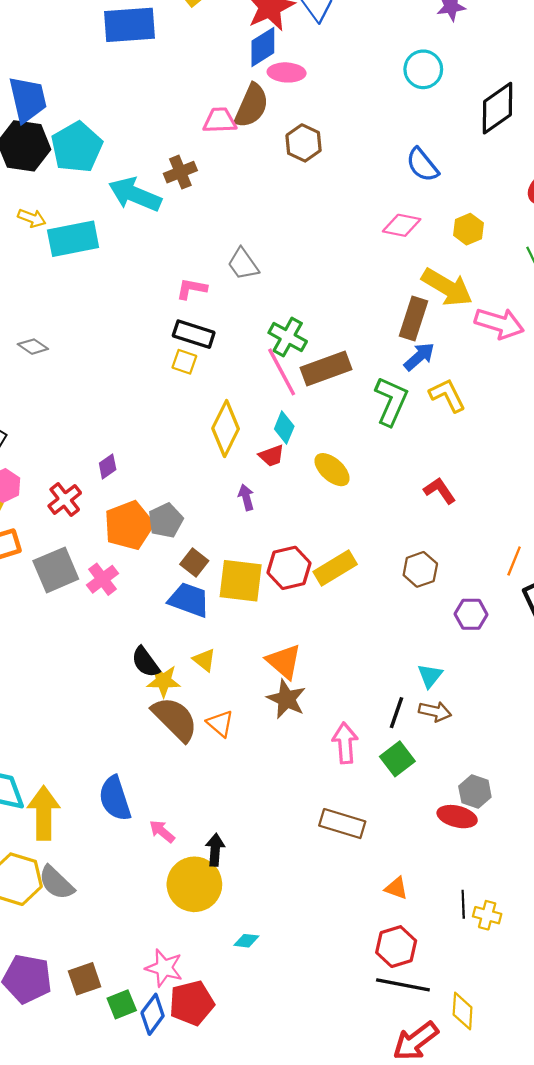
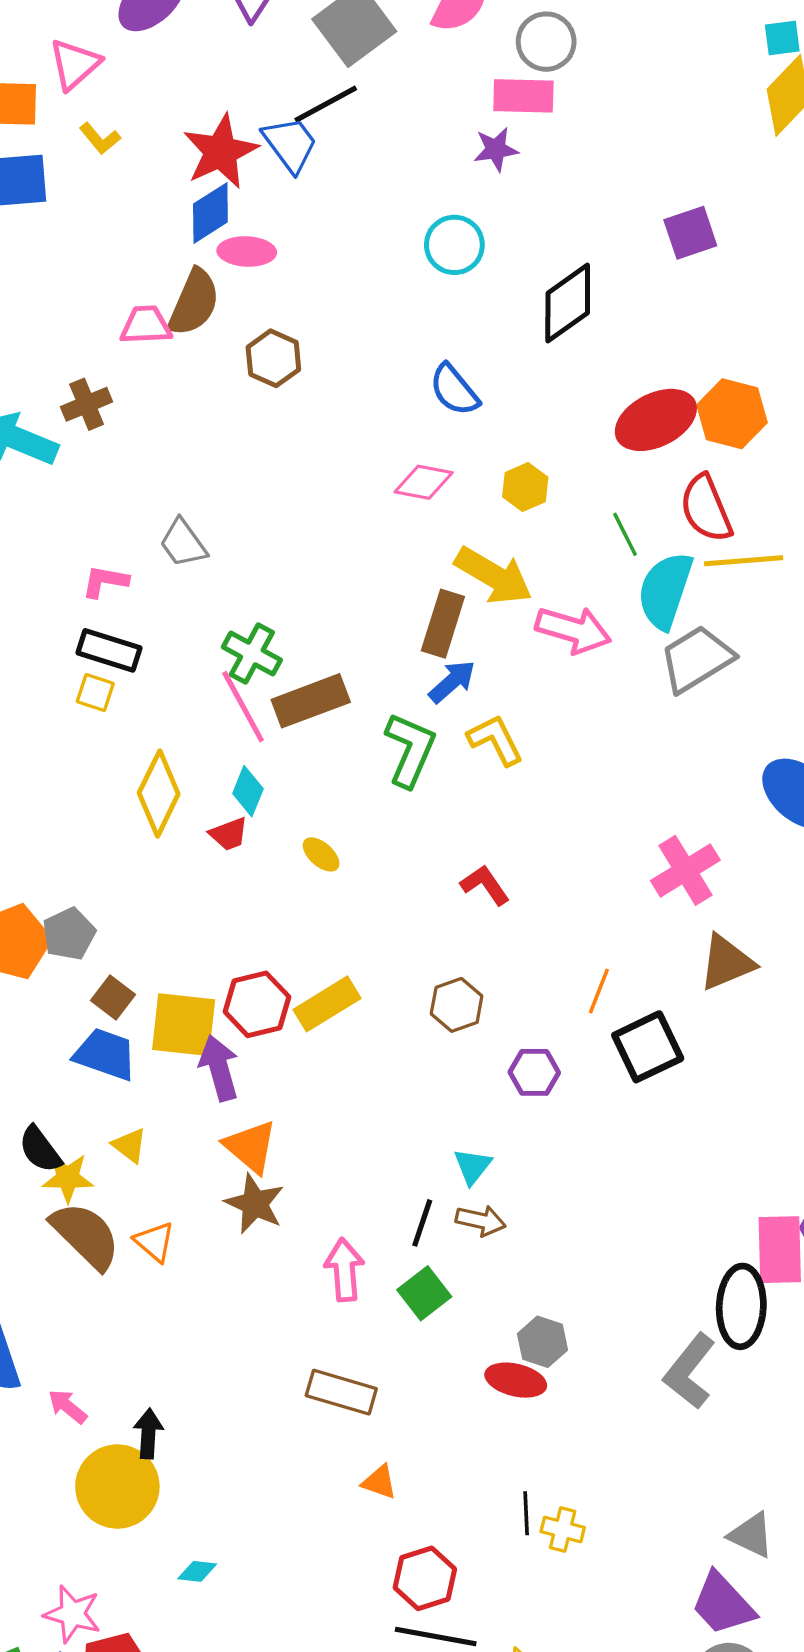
yellow ellipse: (332, 470) -> (321, 854), size x0.7
purple arrow: (246, 497) -> (219, 1068), moved, size x1.6
orange triangle: (396, 888) -> (379, 1482), moved

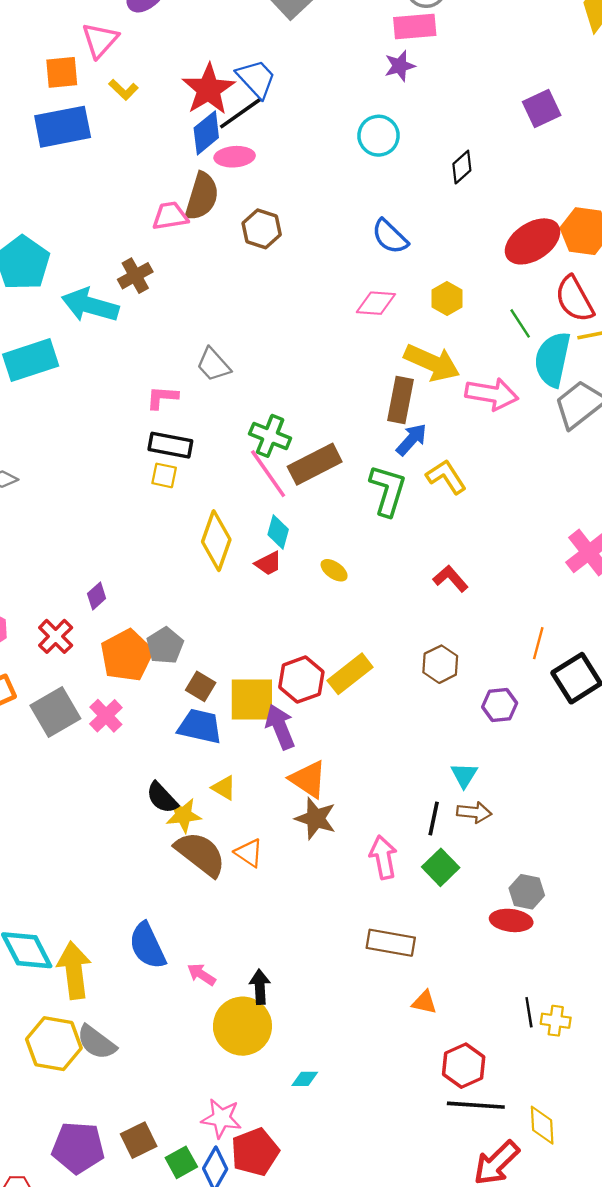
black line: (326, 104) -> (240, 113), moved
black diamond: (568, 303) -> (462, 167), size x0.6

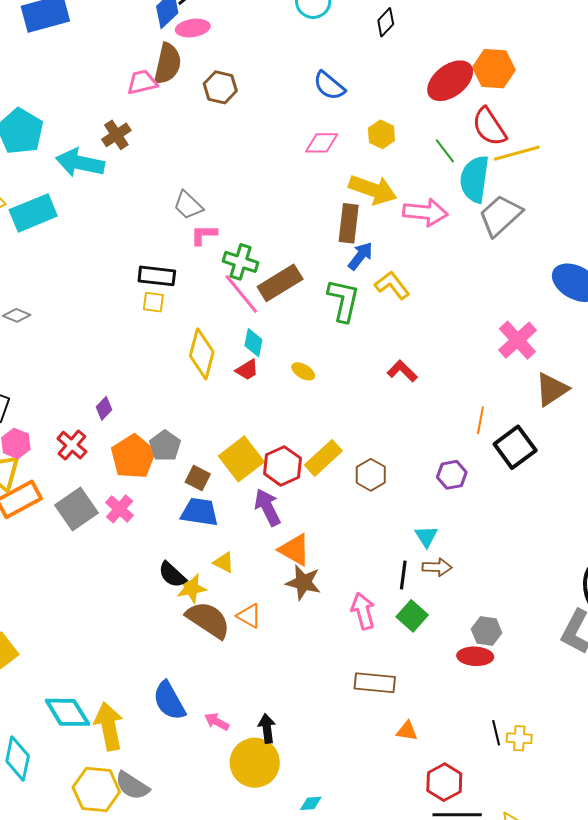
pink L-shape: (162, 397) -> (204, 235), moved
brown hexagon: (440, 664) -> (371, 475), moved
yellow square: (252, 700) -> (241, 459), moved, turned -33

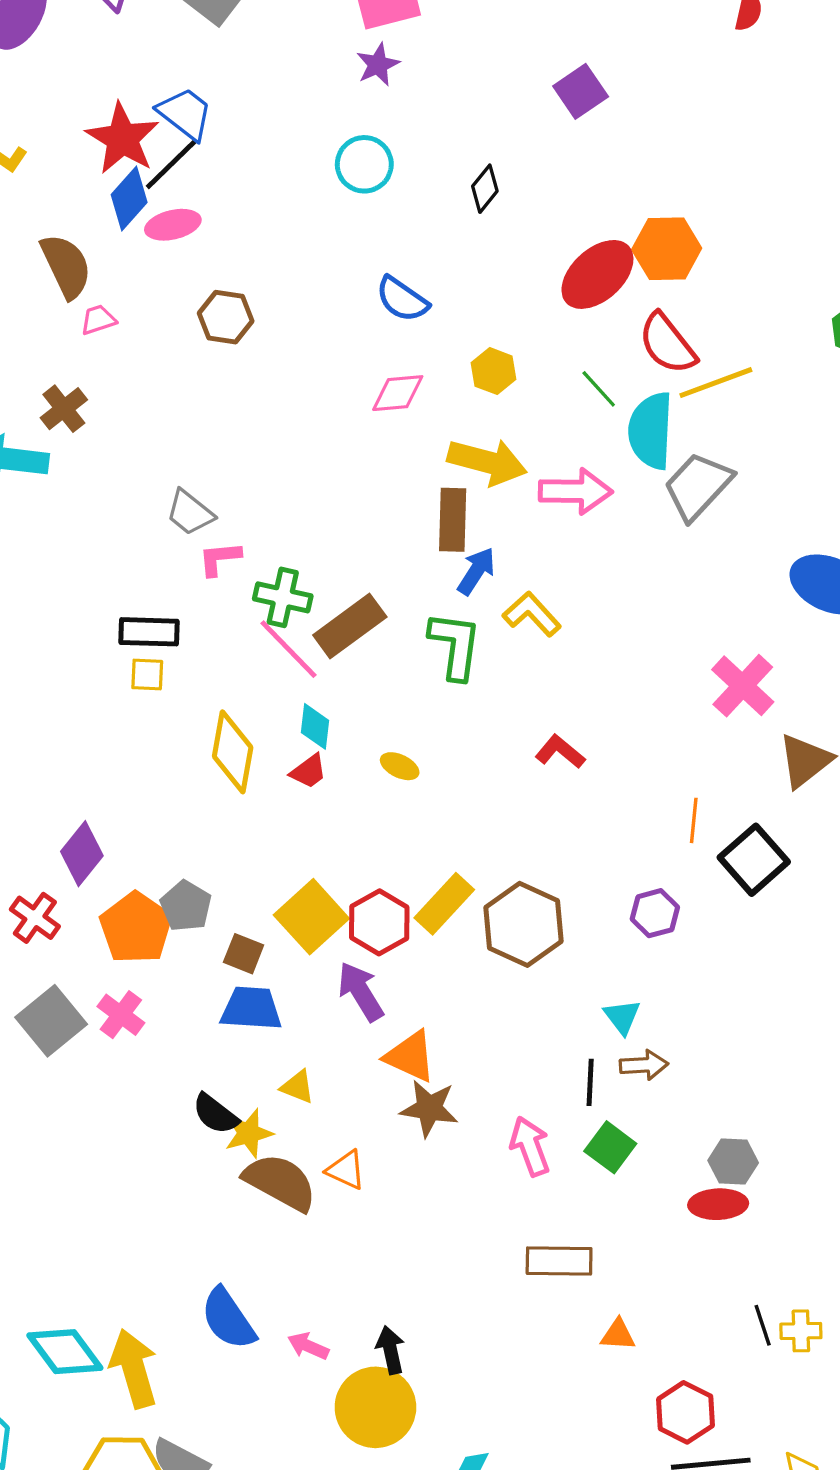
brown semicircle: (168, 64) -> (66, 266), moved, turned -33
pink trapezoid: (142, 82) -> (98, 320), size x0.7
purple diamond: (104, 408) -> (82, 854), size x1.6
brown hexagon: (371, 475) -> (524, 924), size x1.6

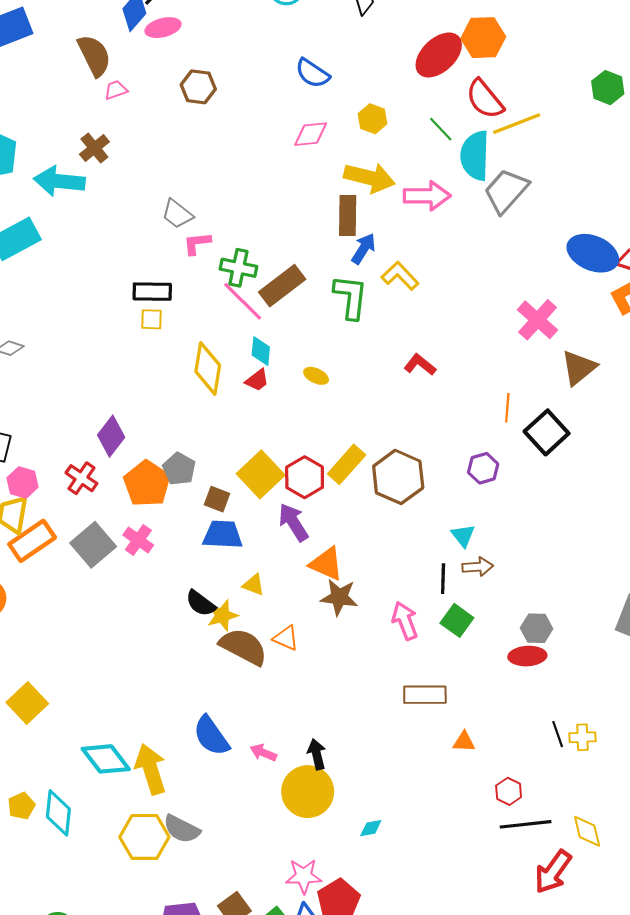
red hexagon: (685, 1412) -> (509, 791), size x0.7

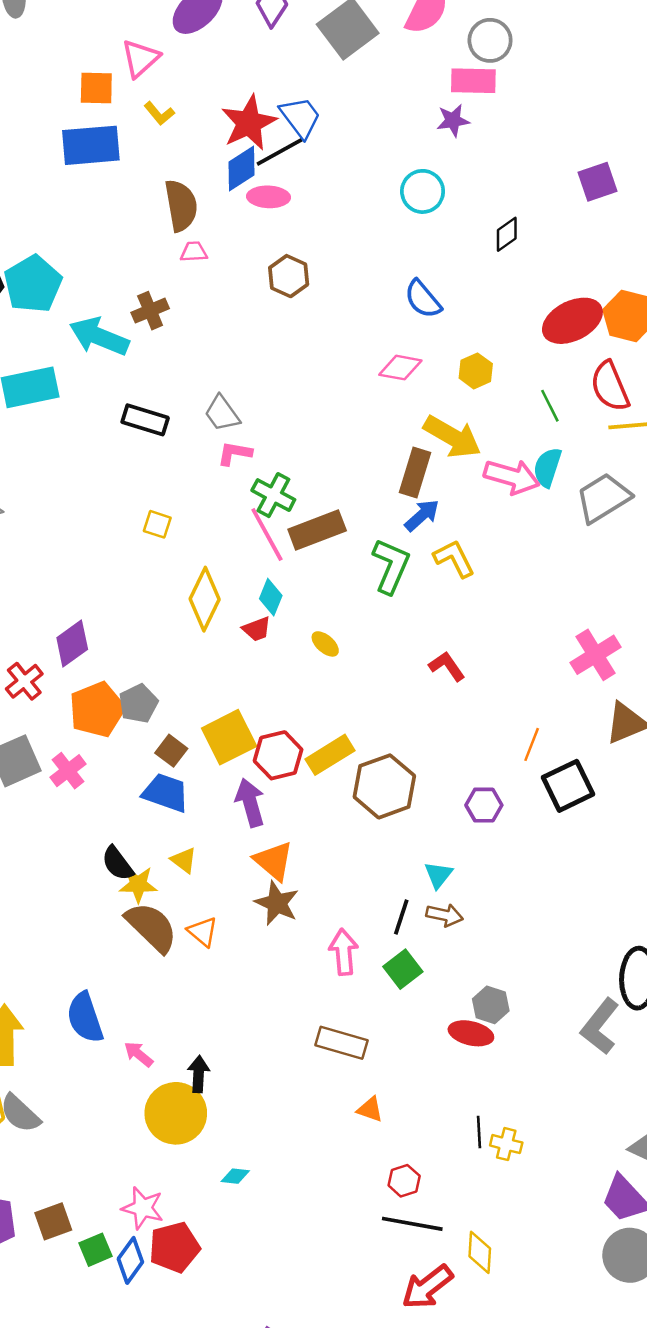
cyan semicircle: (475, 156) -> (547, 467), moved, size x0.7
black rectangle: (152, 292) -> (145, 420), moved

